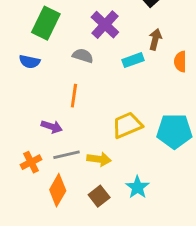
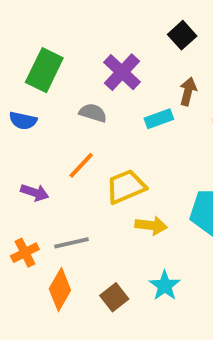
orange line: (74, 96) -> (81, 165), turned 35
yellow trapezoid: (127, 125) -> (126, 187), moved
purple arrow: (52, 127) -> (35, 192), moved
yellow arrow: (99, 159) -> (151, 225), moved

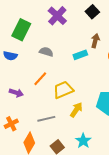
purple cross: (122, 72) -> (57, 16), moved
yellow arrow: (151, 225) -> (76, 110), turned -63
gray line: (72, 243) -> (46, 119), moved

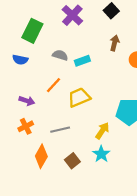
cyan rectangle: (80, 55) -> (82, 61), moved
yellow arrow: (76, 110) -> (102, 131), moved
orange cross: (11, 124) -> (26, 126), moved

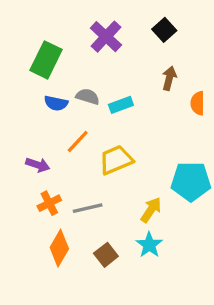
blue semicircle: (20, 60) -> (56, 103), moved
orange cross: (26, 126) -> (49, 203), moved

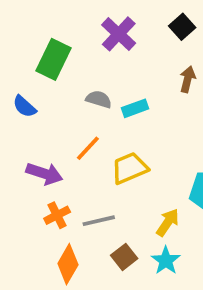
blue semicircle: (56, 103) -> (24, 106), moved, turned 30
purple arrow: (38, 165) -> (44, 174), size x1.4
brown square: (106, 255) -> (124, 257), moved

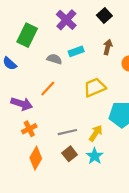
cyan rectangle: (135, 108) -> (76, 51), moved
yellow trapezoid: (130, 168) -> (95, 87), moved
gray line: (99, 221) -> (67, 132), moved

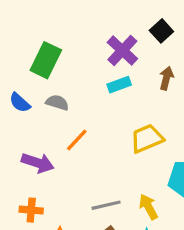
purple cross: (66, 20) -> (122, 50), moved
gray semicircle: (54, 59) -> (57, 103), moved
orange cross: (29, 129) -> (31, 210), moved, turned 32
yellow arrow: (96, 133) -> (148, 207), turned -63

